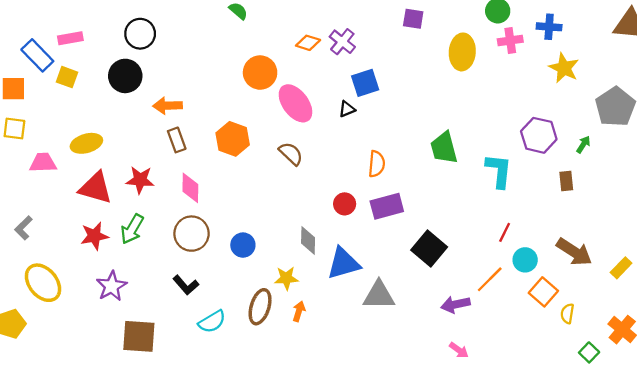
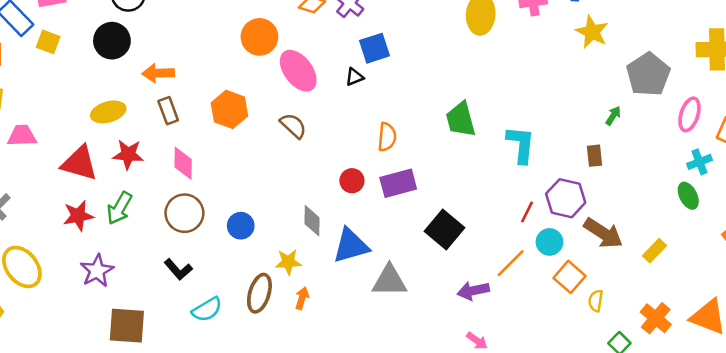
purple hexagon: (539, 135) -> (566, 198), moved
yellow ellipse: (86, 143) -> (108, 112), moved

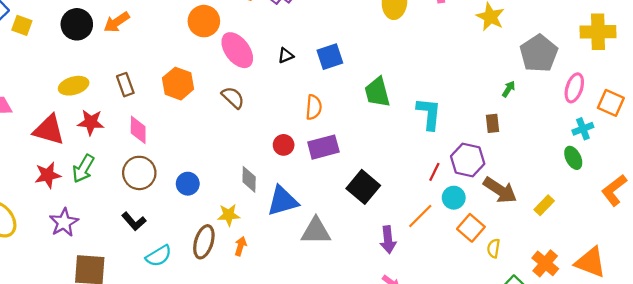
blue square: (374, 48) -> (330, 57), moved
orange arrow: (158, 73) -> (117, 22), moved, turned -32
purple arrow: (473, 291) -> (388, 240), turned -84

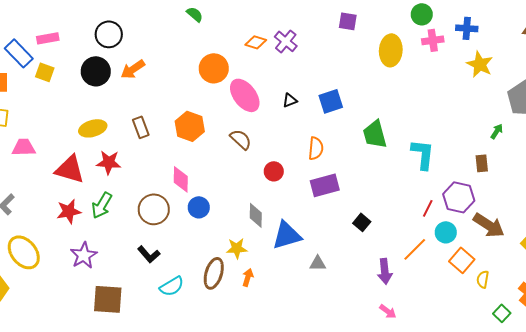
pink diamond: (138, 130) -> (181, 179), moved
red circle: (284, 145) -> (274, 171), moved
blue circle: (188, 184) -> (199, 207), moved
black square: (363, 187) -> (362, 222), size x0.6
gray triangle: (316, 231) -> (318, 263), size x0.6

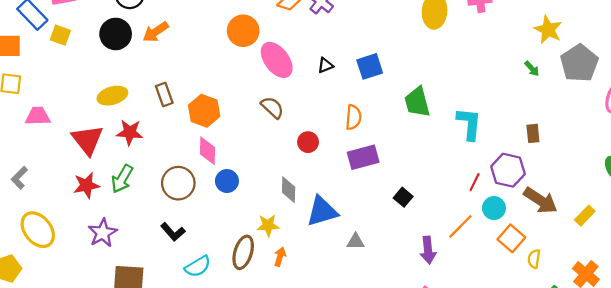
yellow star: (480, 64) -> (548, 30), moved
orange hexagon: (190, 126) -> (204, 111), moved
green arrow: (497, 131) -> (532, 69), moved, turned 105
red triangle: (70, 169) -> (87, 140), turned 36

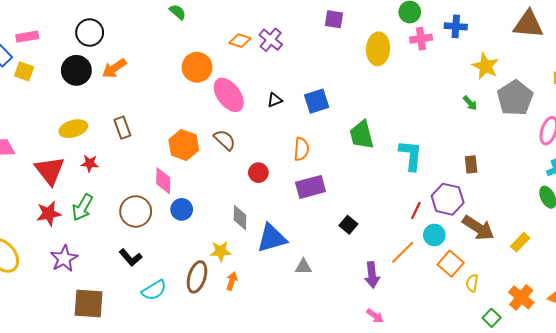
orange hexagon: (204, 111) -> (184, 145), moved
red star: (130, 132) -> (90, 163), size x0.7

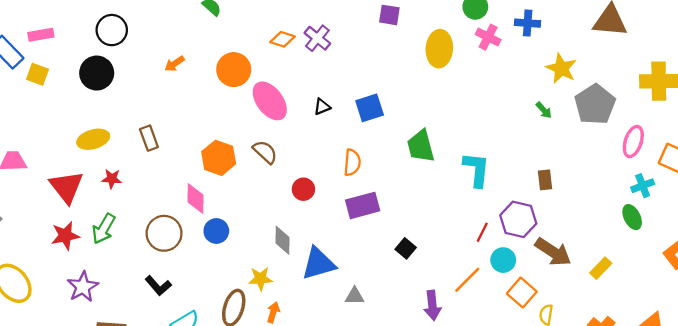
pink cross: (421, 39) -> (488, 37), turned 35
orange arrow: (114, 68) -> (174, 64), moved, size x0.7

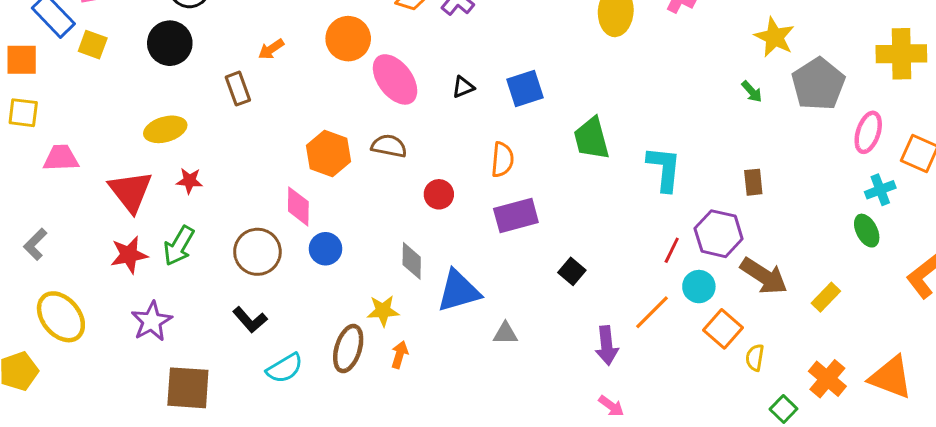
orange arrow: (174, 64) -> (271, 49), moved
brown rectangle: (149, 138) -> (238, 89), moved
brown semicircle: (265, 152) -> (389, 146), turned -32

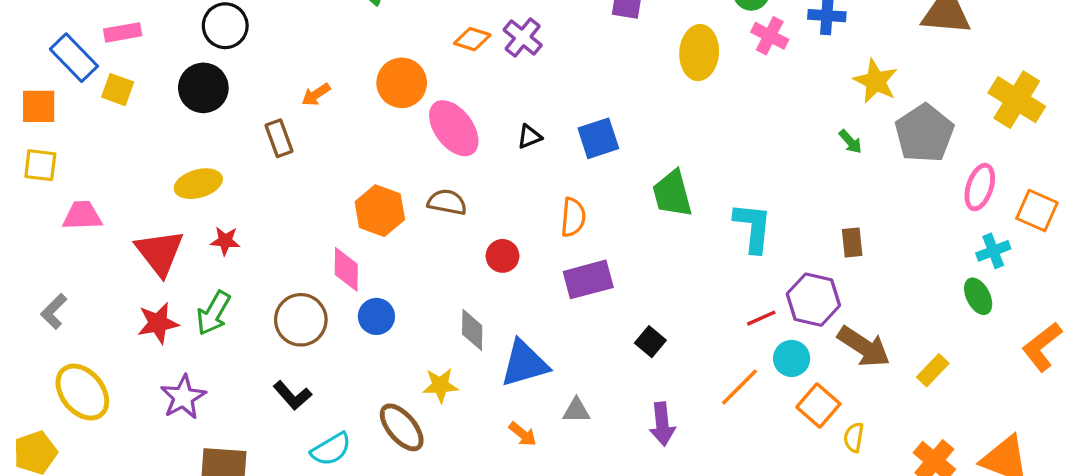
yellow cross: (901, 54) -> (1017, 100), turned 33
red line: (672, 250) -> (761, 318), turned 40
purple arrow: (607, 346) -> (662, 424), moved
brown ellipse: (348, 349) -> (402, 427), turned -57
orange arrow: (400, 355) -> (523, 434), moved, turned 112

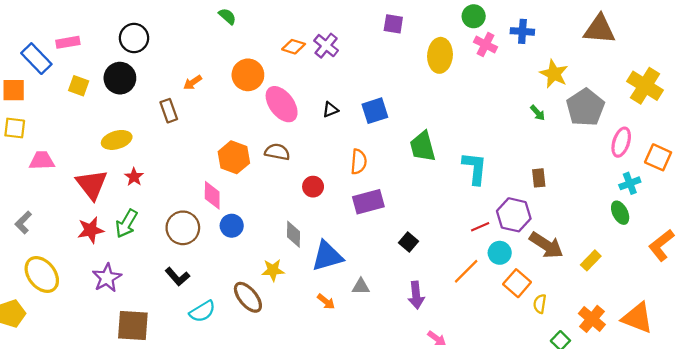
yellow square: (118, 90) -> (79, 86), moved
red star: (225, 241) -> (134, 177), turned 30

